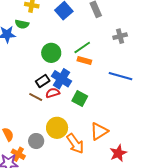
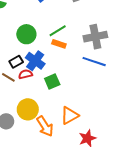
gray cross: (120, 36) -> (95, 37), moved, size x1.6
green square: (80, 99) -> (52, 82), turned 35

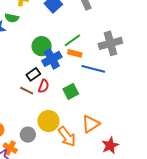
blue cross: (35, 61) -> (52, 59), moved, turned 30
blue line: (94, 62) -> (93, 69), moved
red semicircle: (25, 74) -> (44, 86), turned 128

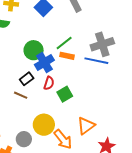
blue line: (93, 69) -> (96, 61), moved
red semicircle: (44, 86) -> (49, 83), moved

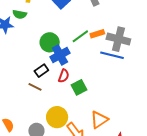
gray cross: (102, 44) -> (118, 39), turned 30
orange rectangle: (67, 56) -> (97, 34), moved, turned -32

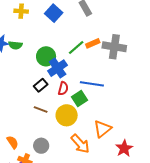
green semicircle: (20, 14) -> (15, 45), moved
blue line: (112, 55) -> (92, 84), moved
brown line: (35, 87) -> (41, 109), moved
yellow circle: (57, 117) -> (67, 115), moved

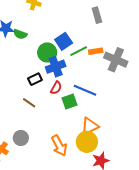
blue square: (54, 13) -> (64, 41), moved
yellow circle: (67, 115) -> (87, 142), moved
orange triangle: (103, 129) -> (90, 126), moved

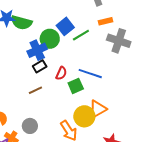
green semicircle: (20, 34) -> (21, 23), size x1.5
orange rectangle: (96, 51) -> (106, 21), moved
blue cross: (56, 67) -> (37, 50), moved
brown line: (29, 103) -> (35, 90), turned -56
yellow circle: (87, 142) -> (84, 116), moved

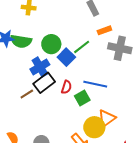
blue square: (65, 26) -> (66, 57), moved
green circle: (50, 39) -> (51, 44), moved
black rectangle: (40, 66) -> (44, 83), size x1.5
brown line: (35, 90) -> (27, 94), moved

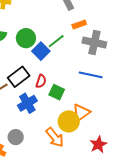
blue cross: (40, 67) -> (27, 103), moved
blue line: (95, 84) -> (91, 75), moved
green square: (82, 98) -> (57, 92), turned -35

